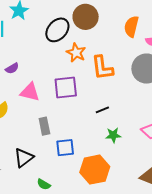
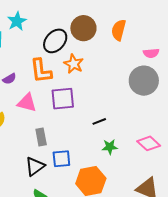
orange semicircle: (131, 26) -> (119, 30), moved
orange L-shape: (102, 68) -> (41, 71), moved
black triangle: (24, 158) -> (35, 166), moved

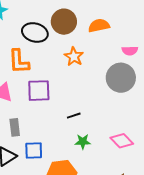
orange semicircle: (119, 30) -> (99, 26), turned 60
black ellipse: (55, 41) -> (35, 33), turned 60
orange star: (74, 64) -> (74, 57), moved

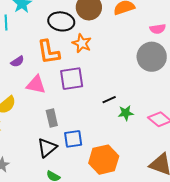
orange star: (74, 57) -> (82, 43), moved
green star: (83, 142) -> (126, 113), moved

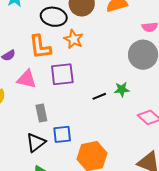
green star: (126, 113) -> (122, 89), moved

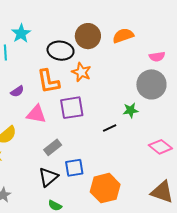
green star: (122, 89) -> (131, 110), moved
gray rectangle: (41, 113) -> (53, 147), turned 66

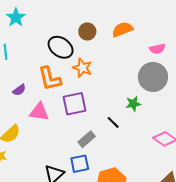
cyan star: (21, 33) -> (16, 17), moved
brown circle: (88, 36) -> (87, 31), size x0.7
black ellipse: (61, 51) -> (61, 47), turned 30
black line: (110, 128) -> (113, 122), turned 72
gray rectangle: (53, 147) -> (87, 139), moved

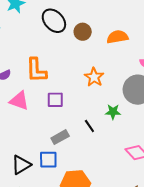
black ellipse: (61, 47) -> (54, 21), moved
orange star: (82, 68) -> (94, 77), moved
purple square: (74, 104) -> (55, 100), size x0.7

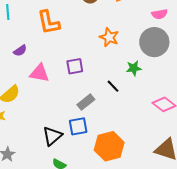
orange L-shape: (36, 70) -> (49, 22), moved

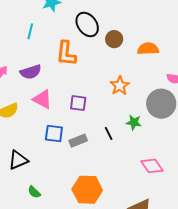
purple semicircle: (20, 51) -> (31, 72), size x1.5
blue square: (78, 126) -> (54, 134), moved
black triangle: (52, 136) -> (18, 160), moved

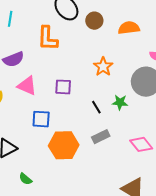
black line: (109, 133) -> (96, 107), moved
gray rectangle: (78, 141) -> (101, 137), moved
orange hexagon: (87, 190) -> (64, 145), moved

